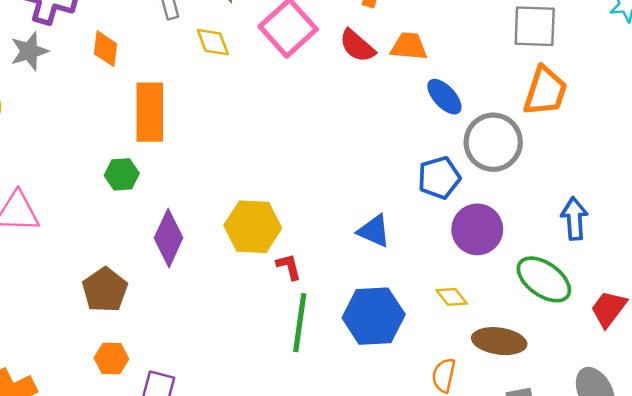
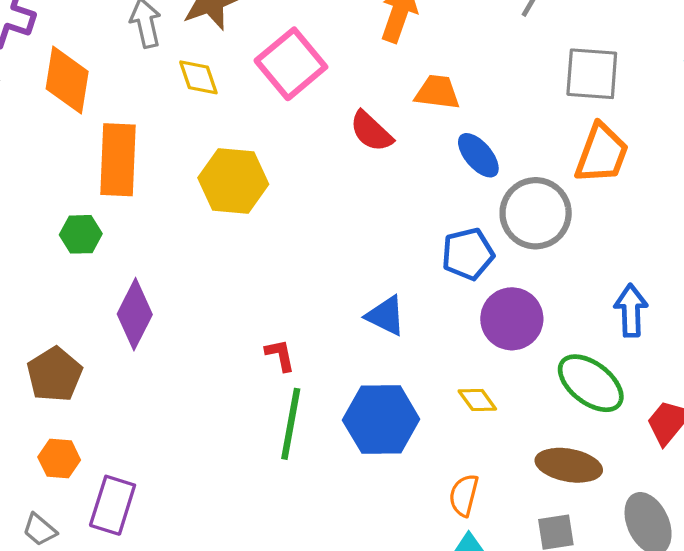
red semicircle: (357, 46) -> (371, 131), moved
orange diamond: (105, 49) -> (67, 80), size x1.5
yellow hexagon: (253, 227) -> (233, 181), moved
brown ellipse: (499, 341) -> (569, 465), moved

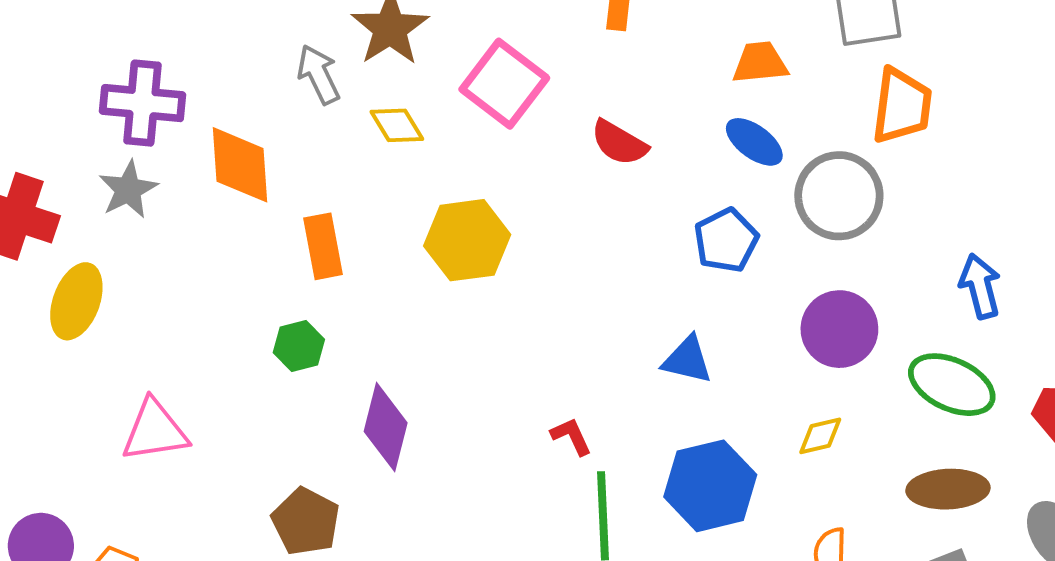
orange trapezoid: (437, 92) -> (760, 63), moved
orange rectangle: (118, 160) -> (323, 246), size x0.7
blue pentagon: (468, 254) -> (726, 240), moved
yellow diamond: (477, 400) -> (820, 436), turned -54

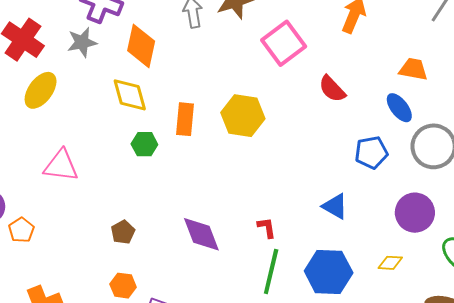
yellow diamond: (397, 125) -> (130, 95), moved, size x1.4
orange rectangle: (323, 246) -> (185, 119), moved
purple diamond: (386, 427) -> (201, 234), moved, turned -51
brown pentagon: (306, 522) -> (123, 232), size x0.7

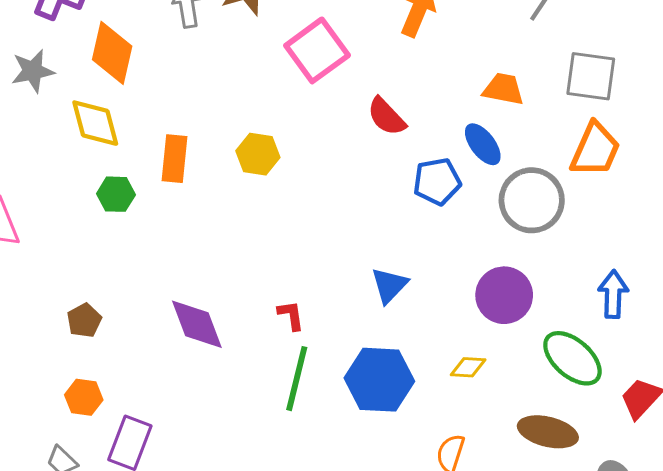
gray star: (82, 42) -> (33, 71), moved
yellow hexagon: (243, 116) -> (258, 154), size x0.7
blue pentagon: (371, 152) -> (437, 182), moved
blue triangle: (335, 206) -> (389, 285), turned 44

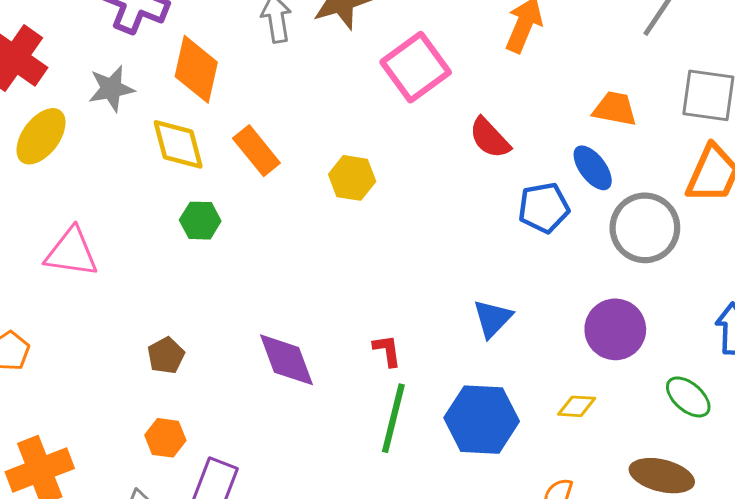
orange rectangle: (175, 159) -> (256, 151), moved, turned -45
green ellipse: (572, 358) -> (688, 397), size x0.7

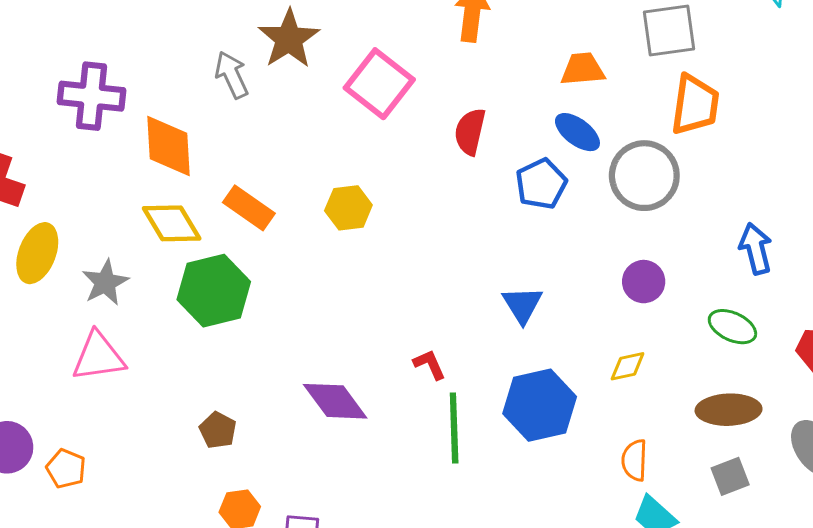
gray star: (111, 89) -> (105, 282), moved
red semicircle: (490, 138) -> (470, 132), turned 72
green hexagon: (200, 221) -> (214, 291), size x1.8
purple circle: (615, 329) -> (644, 282), size x0.7

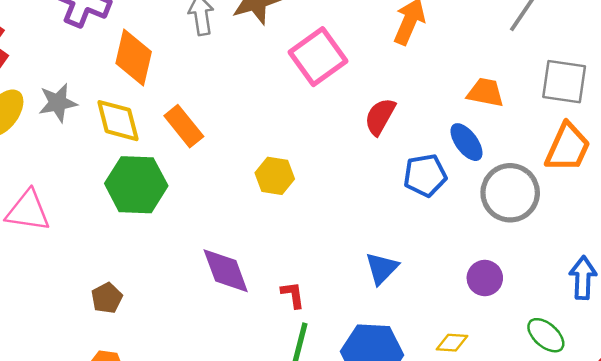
yellow hexagon: (348, 208) -> (275, 176), moved
gray star: (105, 282) -> (58, 103), moved
purple diamond: (335, 401) -> (226, 271), moved

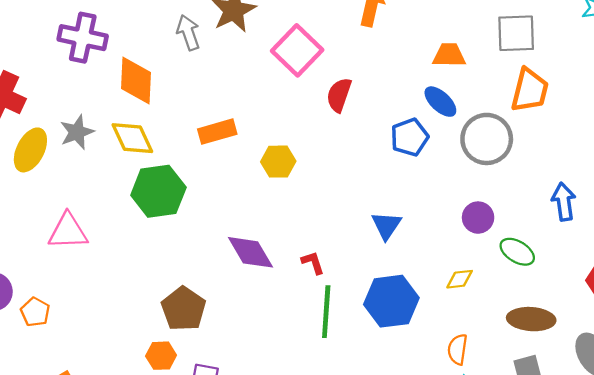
red semicircle: (380, 117) -> (339, 95), moved
orange rectangle: (184, 126) -> (217, 132), moved, turned -57
brown pentagon: (107, 298) -> (183, 309), moved, size x1.6
green ellipse: (546, 335) -> (517, 252), moved

